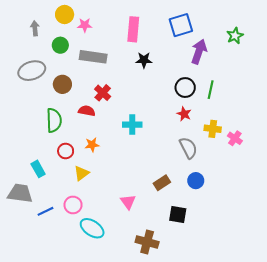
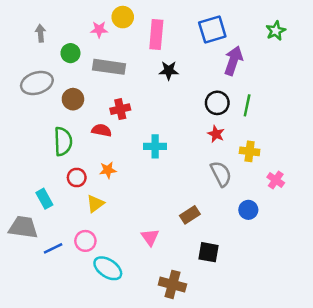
yellow circle: (65, 15) -> (123, 17), moved
green star: (235, 36) -> (276, 31), moved
red cross: (103, 93) -> (120, 109), turned 35
pink cross: (235, 138) -> (276, 180), moved
blue circle: (196, 181) -> (248, 210), moved

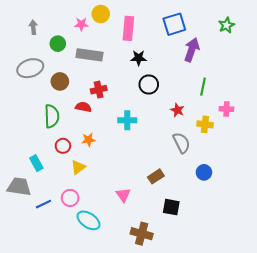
black circle: (217, 103) -> (149, 85), moved
pink cross: (276, 180) -> (226, 109), moved, turned -32

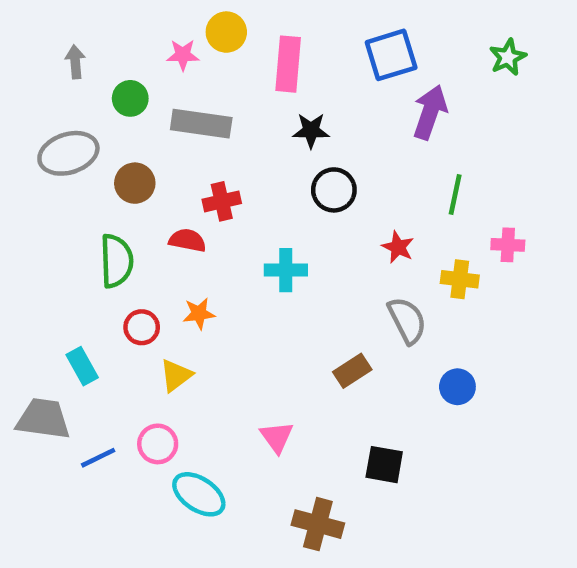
brown rectangle: (156, 176) -> (352, 371), moved

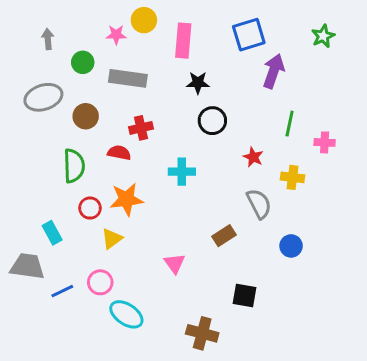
pink cross: (508, 245) -> (325, 142), moved
orange star: (199, 314) -> (126, 199), size x1.6
pink triangle: (277, 437) -> (175, 263), moved

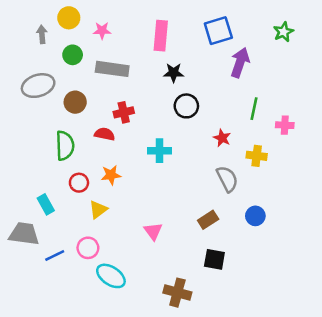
yellow circle: (144, 20) -> (69, 18), moved
orange star: (126, 199) -> (111, 175), size x0.7
brown rectangle: (224, 236) -> (208, 220), moved

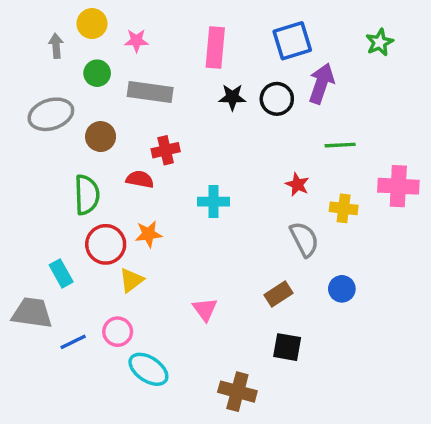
black circle: (186, 106) -> (277, 99), moved
green line: (254, 109) -> (340, 145), turned 75
pink cross: (285, 125) -> (398, 186), moved, size x1.6
red circle: (79, 183) -> (106, 244), size x1.5

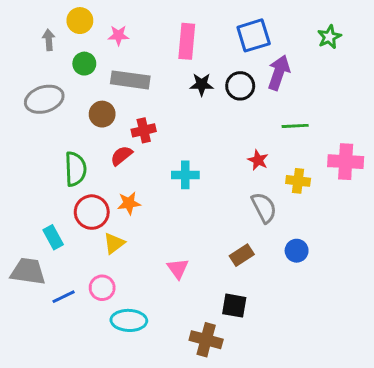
brown circle: (101, 137) -> (102, 114), moved
red semicircle: (140, 179) -> (121, 156), turned -50
black square: (287, 347) -> (234, 306), moved
cyan ellipse: (148, 369) -> (129, 320), turned -32

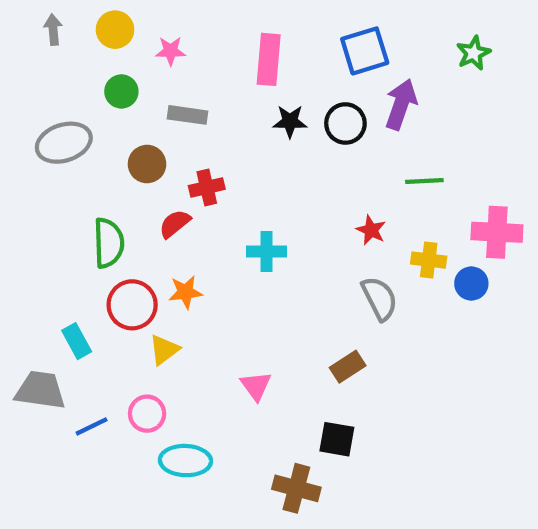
gray arrow: (49, 40) -> (53, 30), moved
gray rectangle: (130, 80) -> (188, 115), size x0.7
blue circle: (297, 251) -> (471, 283), moved

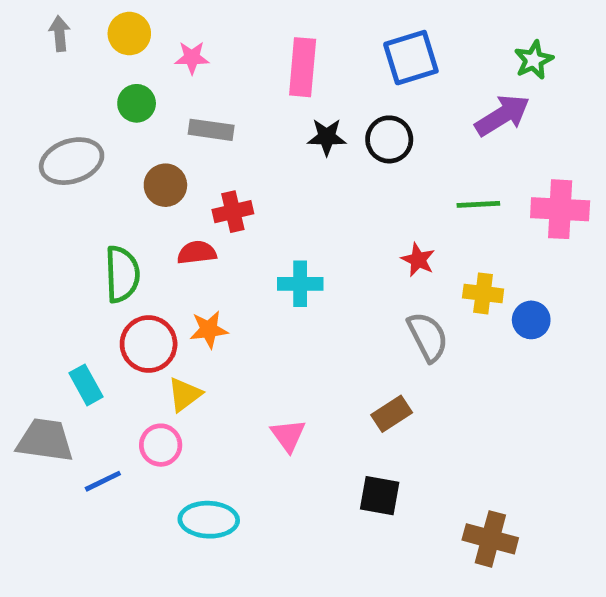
purple arrow: (401, 104) -> (502, 115), moved, turned 39
red semicircle: (175, 224) -> (197, 253), turned 32
pink cross: (497, 232) -> (560, 209), moved
pink circle: (147, 414) -> (161, 445), moved
brown cross: (296, 488) -> (490, 539), moved

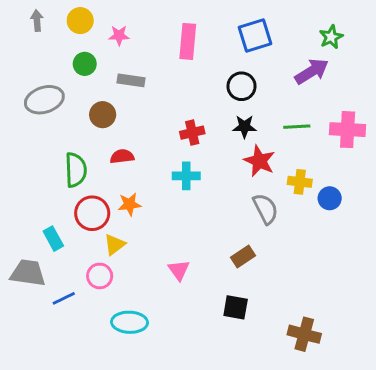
black star: (327, 137) -> (244, 127), moved
red cross: (233, 212) -> (192, 133), moved
red star: (418, 260) -> (259, 161), size x1.5

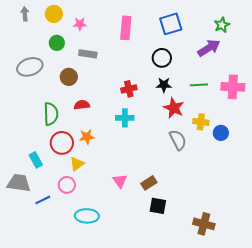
brown rectangle: (243, 257) -> (149, 183), moved

